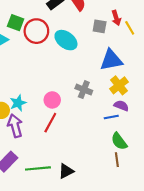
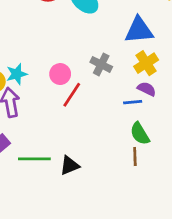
red line: (50, 123) -> (72, 95), moved

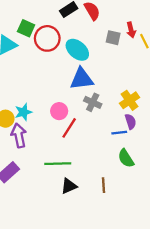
blue triangle: (139, 30) -> (82, 79), moved
purple semicircle: (147, 89) -> (131, 122), turned 48
brown line: (135, 157) -> (103, 185), moved
green line: (34, 159) -> (58, 164), moved

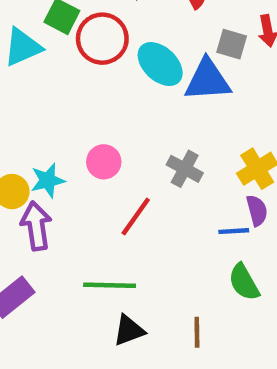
blue triangle: (82, 79) -> (208, 80), moved
pink circle: (59, 111) -> (104, 162), moved

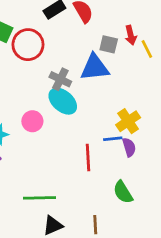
cyan ellipse: (160, 64) -> (63, 101), moved
gray cross: (185, 169) -> (60, 79), moved
red line: (136, 216) -> (88, 158), moved, turned -36
blue line: (234, 231) -> (113, 139), moved

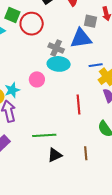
cyan ellipse: (63, 101) -> (59, 64), turned -35
blue line: (113, 139) -> (96, 65), moved

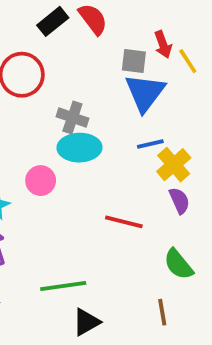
blue triangle: (81, 38) -> (145, 93), moved, turned -40
red line: (79, 104) -> (124, 222), turned -66
brown line: (86, 153) -> (162, 312), moved

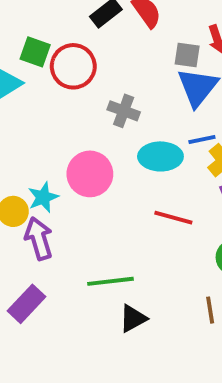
cyan ellipse: (79, 148) -> (160, 156), moved
pink circle: (41, 181) -> (90, 174), size x1.5

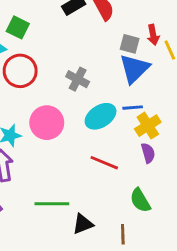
red circle: (73, 66) -> (20, 71), moved
cyan ellipse: (160, 156) -> (101, 116), turned -40
black triangle: (133, 318) -> (83, 224), moved

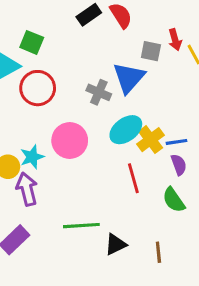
blue triangle: (134, 69) -> (129, 78), moved
blue line: (133, 108) -> (177, 142), moved
yellow cross: (148, 126) -> (151, 140), moved
red line: (104, 163) -> (133, 178), turned 56
green semicircle: (140, 200) -> (174, 200), moved

